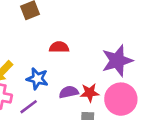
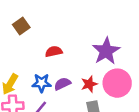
purple semicircle: (69, 92) -> (62, 84), moved

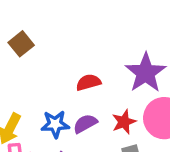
red semicircle: (54, 51) -> (88, 82), moved

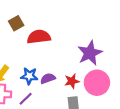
red semicircle: (88, 82) -> (39, 37), moved, size x1.5

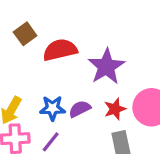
purple star: (90, 53) -> (106, 67), moved

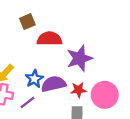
blue star: (52, 108) -> (34, 79), turned 30
purple semicircle: (80, 109) -> (54, 84), size x1.5

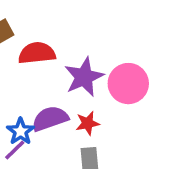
blue star: (34, 79) -> (21, 131), moved
pink circle: (105, 95) -> (128, 84), moved

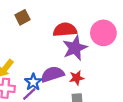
red semicircle: (37, 53) -> (65, 30), moved
pink circle: (128, 84) -> (103, 33), moved

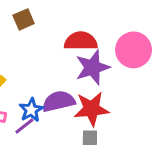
red star: (77, 78) -> (92, 109), size x1.6

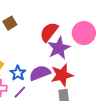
red semicircle: (81, 41) -> (49, 32), turned -45
blue star: (31, 110) -> (18, 73), moved

